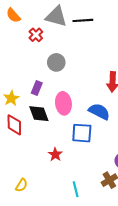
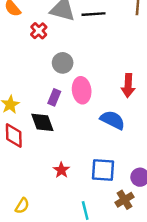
purple rectangle: (37, 88) -> (54, 97), moved
pink ellipse: (63, 103) -> (82, 90), moved
blue square: (82, 133) -> (103, 170), moved

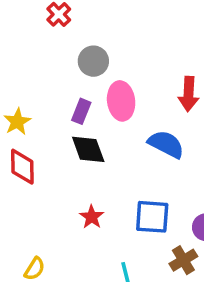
black diamond: (42, 122) -> (88, 149), moved

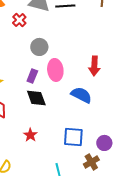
red star: (92, 217) -> (30, 135), moved

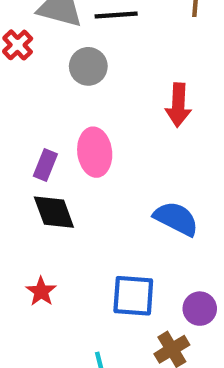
gray circle: (39, 47) -> (88, 66), moved
red arrow: (94, 66) -> (178, 105), moved
blue semicircle: (81, 95) -> (176, 219), moved

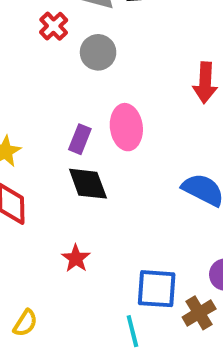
gray circle: (88, 66) -> (98, 52), moved
blue square: (133, 296) -> (157, 289), moved

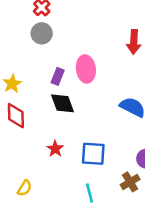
gray circle: (98, 52) -> (42, 33), moved
blue square: (157, 289) -> (93, 154), moved

